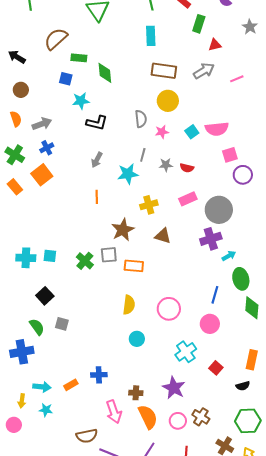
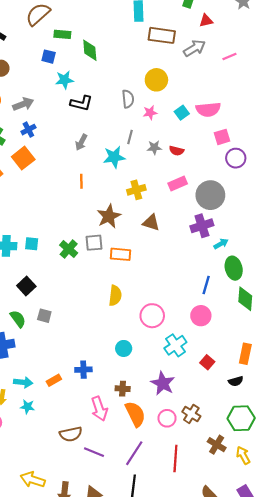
brown rectangle: (164, 71) -> (162, 35), moved
pink circle: (169, 309) -> (152, 316), moved
cyan circle: (137, 339) -> (124, 348), moved

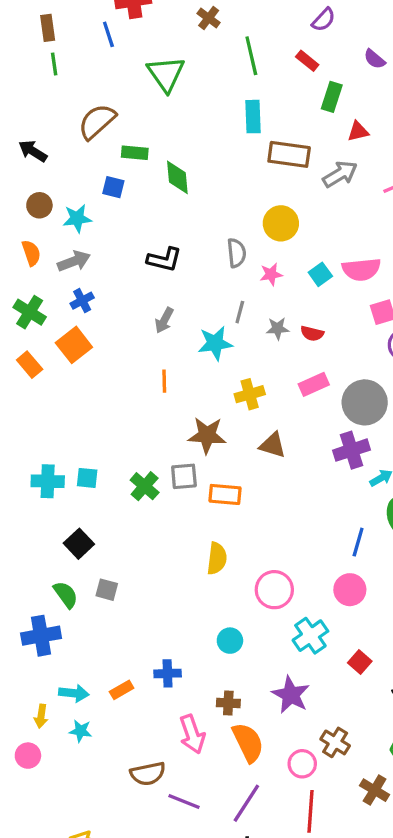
cyan star: (64, 80) -> (77, 218), moved
brown star: (109, 216) -> (207, 435), turned 30
pink circle: (167, 418) -> (302, 764), moved

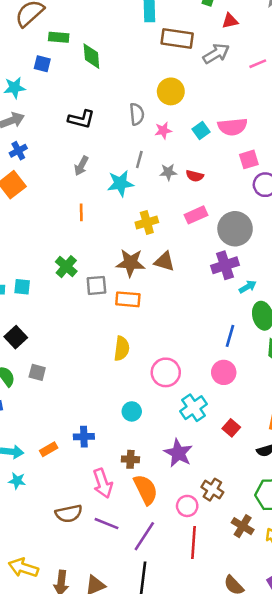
brown star: (207, 435) -> (130, 263), moved
green cross: (145, 486) -> (66, 267), moved
purple line: (184, 802) -> (107, 524), moved

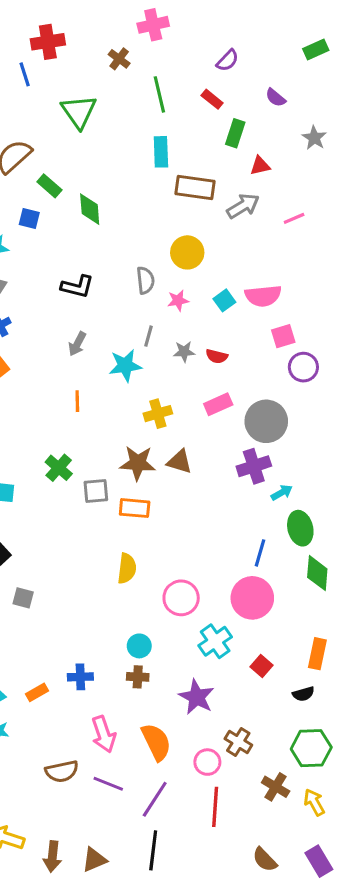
green rectangle: (59, 37) -> (49, 186), turned 36
pink circle: (224, 372) -> (252, 598), size x1.4
brown cross: (130, 459) -> (138, 677), moved

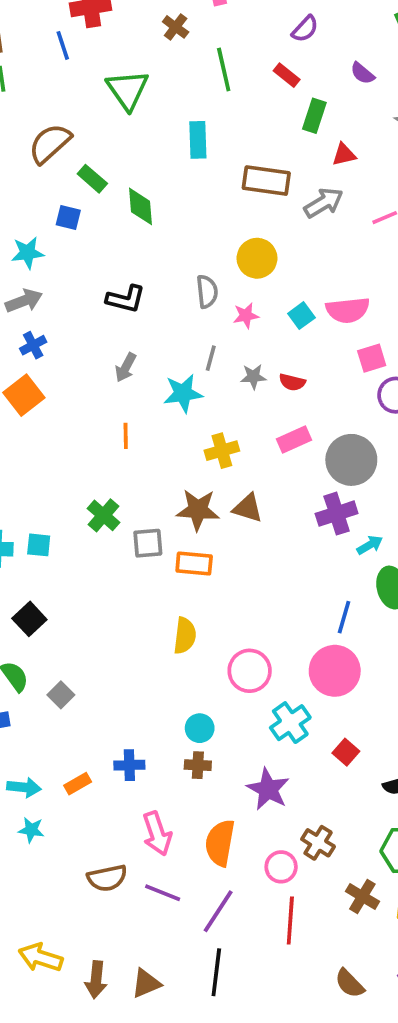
cyan rectangle: (161, 152) -> (198, 140), moved
gray square: (23, 598) -> (61, 695), moved, turned 30
orange semicircle: (156, 742) -> (220, 843), turned -144

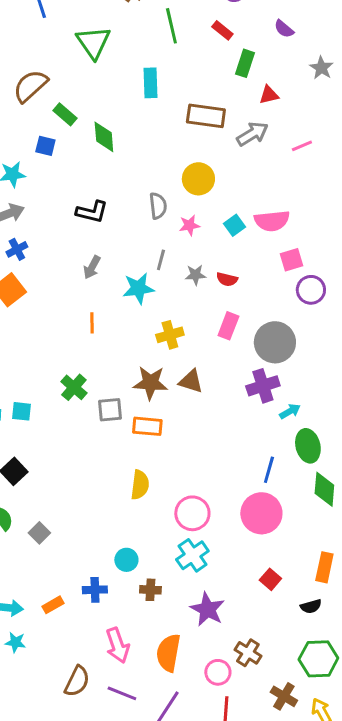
pink rectangle: (294, 440) -> (228, 326), turned -45
cyan cross: (290, 723) -> (192, 555), moved
cyan circle: (200, 728) -> (126, 560), moved
brown semicircle: (107, 878) -> (77, 681), turned -52

